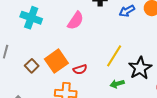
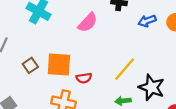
orange square: (56, 61) -> (59, 64), turned 30
black star: (140, 68) -> (152, 87), turned -30

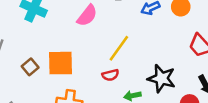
yellow line: (125, 69) -> (119, 48), moved
red semicircle: (84, 78) -> (110, 75), moved

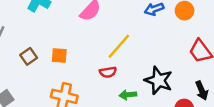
orange square: (61, 63) -> (59, 56), size x0.6

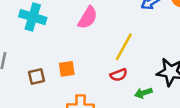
brown square: (29, 56) -> (37, 76), turned 35

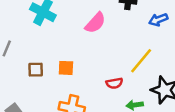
yellow line: (124, 47) -> (141, 61), moved

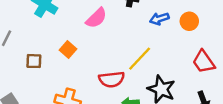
orange square: (66, 68) -> (68, 50), moved, turned 35
red semicircle: (114, 83) -> (112, 79), size x1.5

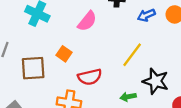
brown square: (34, 61) -> (33, 68), size x1.6
red semicircle: (112, 79) -> (90, 77), moved

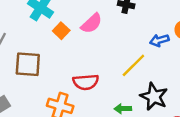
blue arrow: (146, 15) -> (159, 40), moved
orange square: (64, 54) -> (61, 31), moved

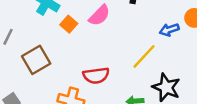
brown square: (28, 64) -> (36, 60), turned -32

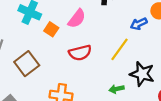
red semicircle: (96, 75) -> (80, 53), moved

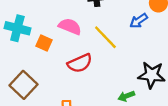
pink semicircle: (77, 19) -> (70, 26), turned -96
yellow line: (120, 49) -> (105, 37), moved, turned -70

